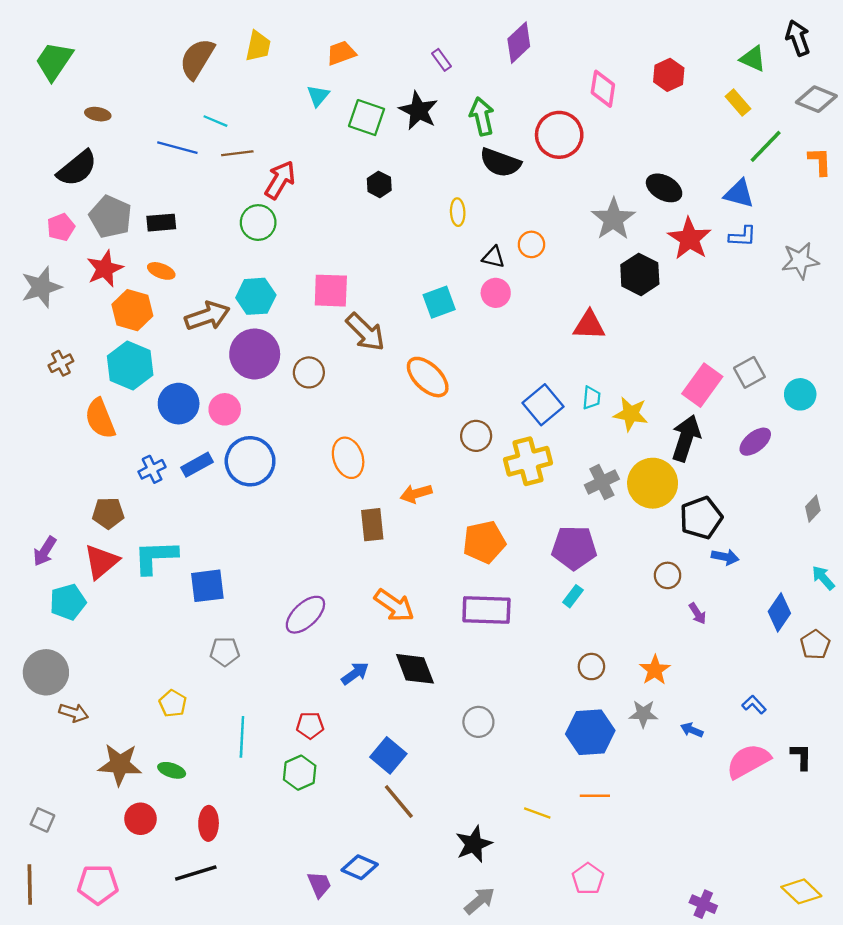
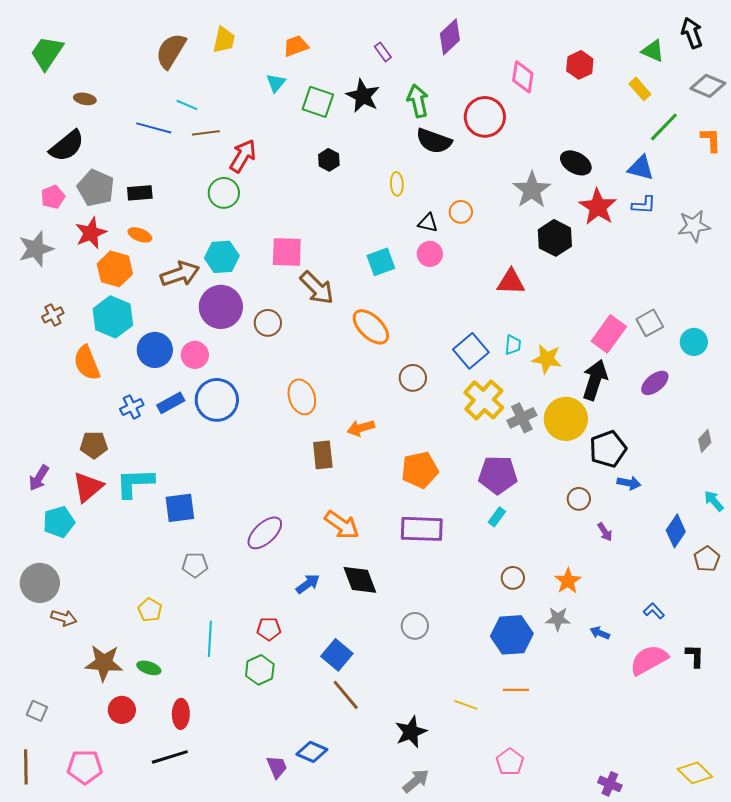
yellow cross: (528, 461) -> (484, 400), moved, turned -33

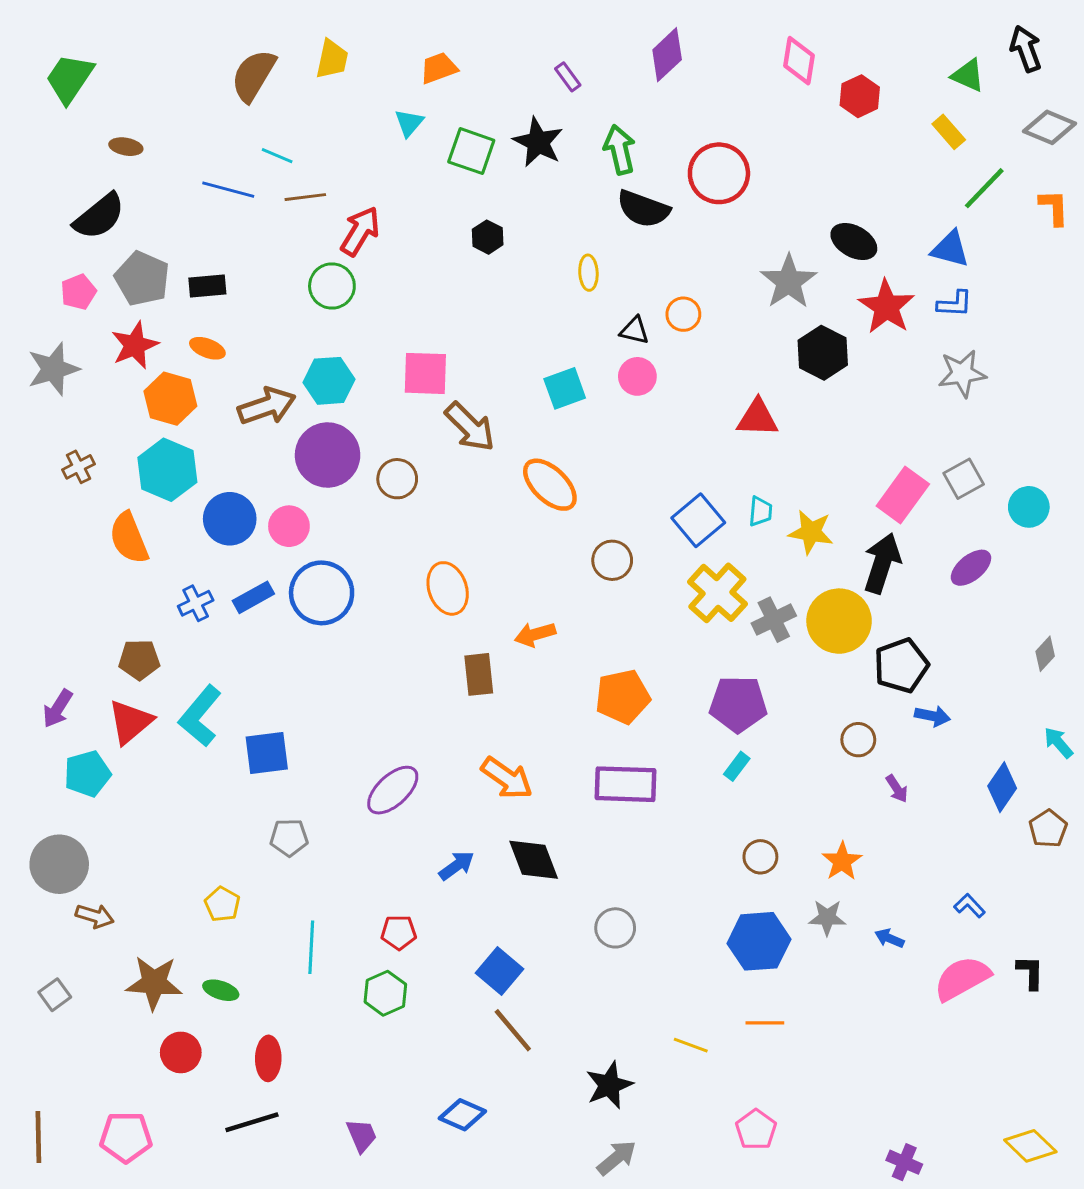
pink diamond: (523, 77) -> (799, 61), moved
gray star: (694, 226) -> (962, 373), moved
cyan L-shape: (135, 483) -> (200, 716), turned -48
gray square: (37, 711) -> (55, 995), moved, turned 30
purple trapezoid: (277, 767) -> (362, 1136), moved

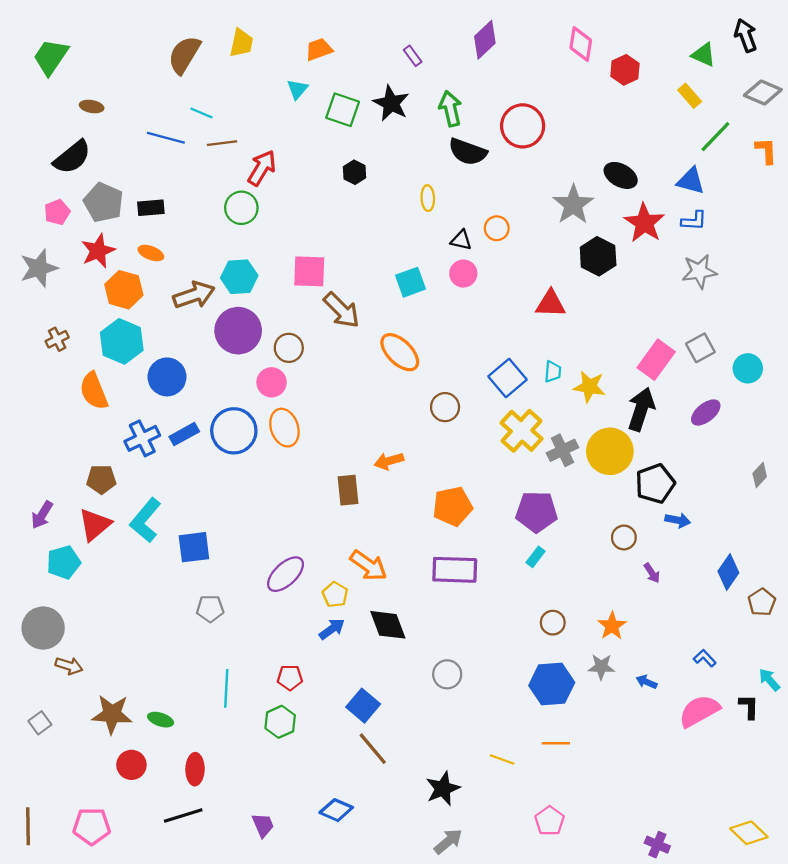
pink circle: (289, 526) -> (272, 382), moved
orange ellipse: (448, 588) -> (284, 428), moved
blue cross: (196, 603) -> (142, 438), size x1.4
cyan arrow: (1058, 743) -> (769, 680), moved
yellow pentagon: (222, 904) -> (335, 595), moved

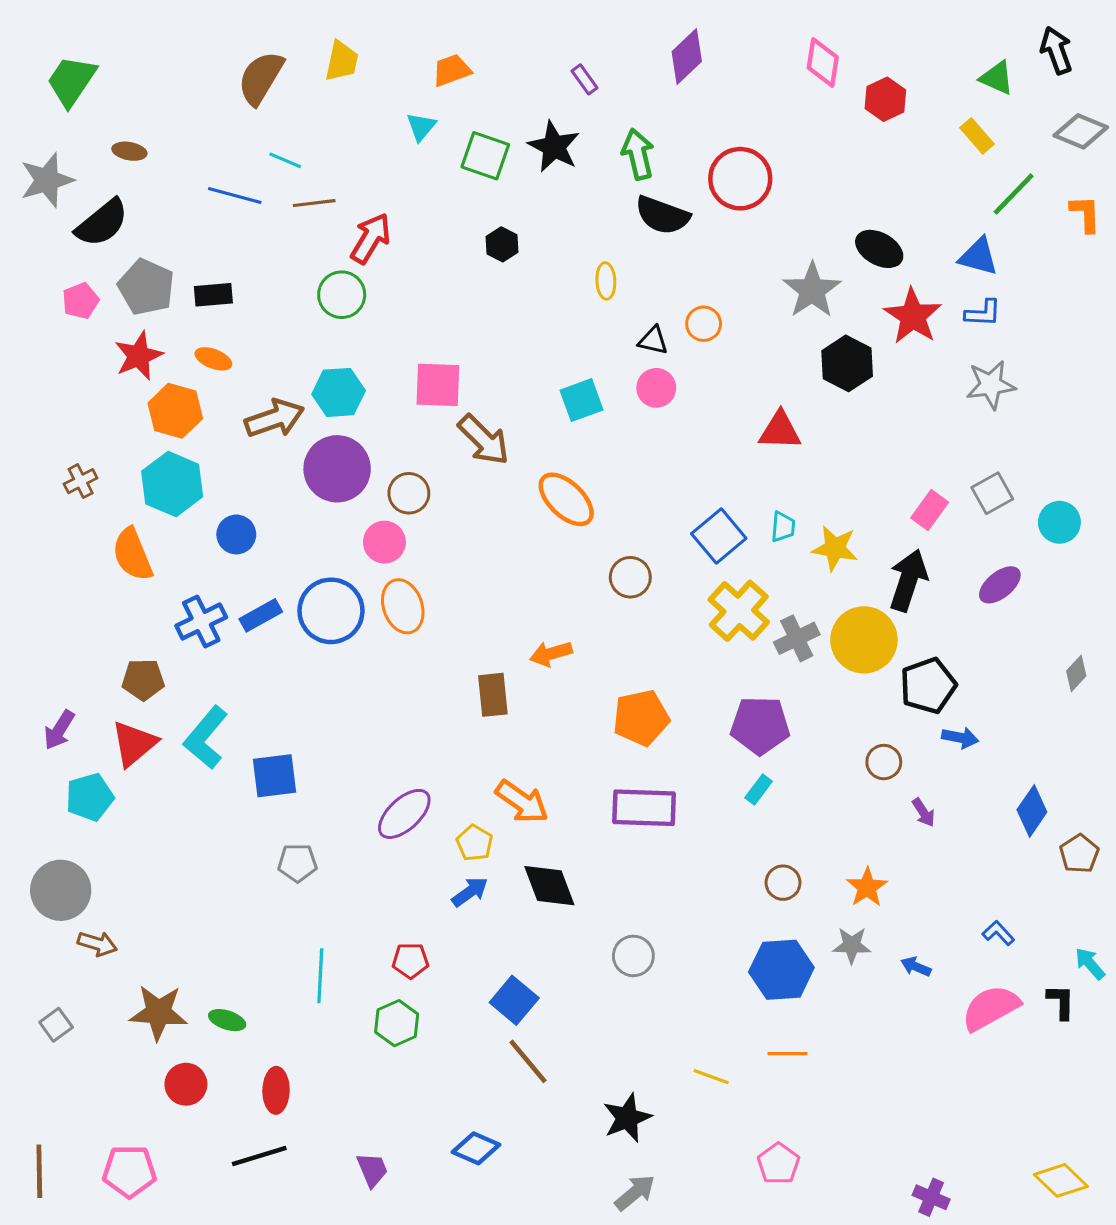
gray star: (39, 268) -> (47, 180), moved
pink rectangle: (656, 360) -> (930, 510), size x0.7
blue circle: (167, 377) -> (236, 534), size x0.7

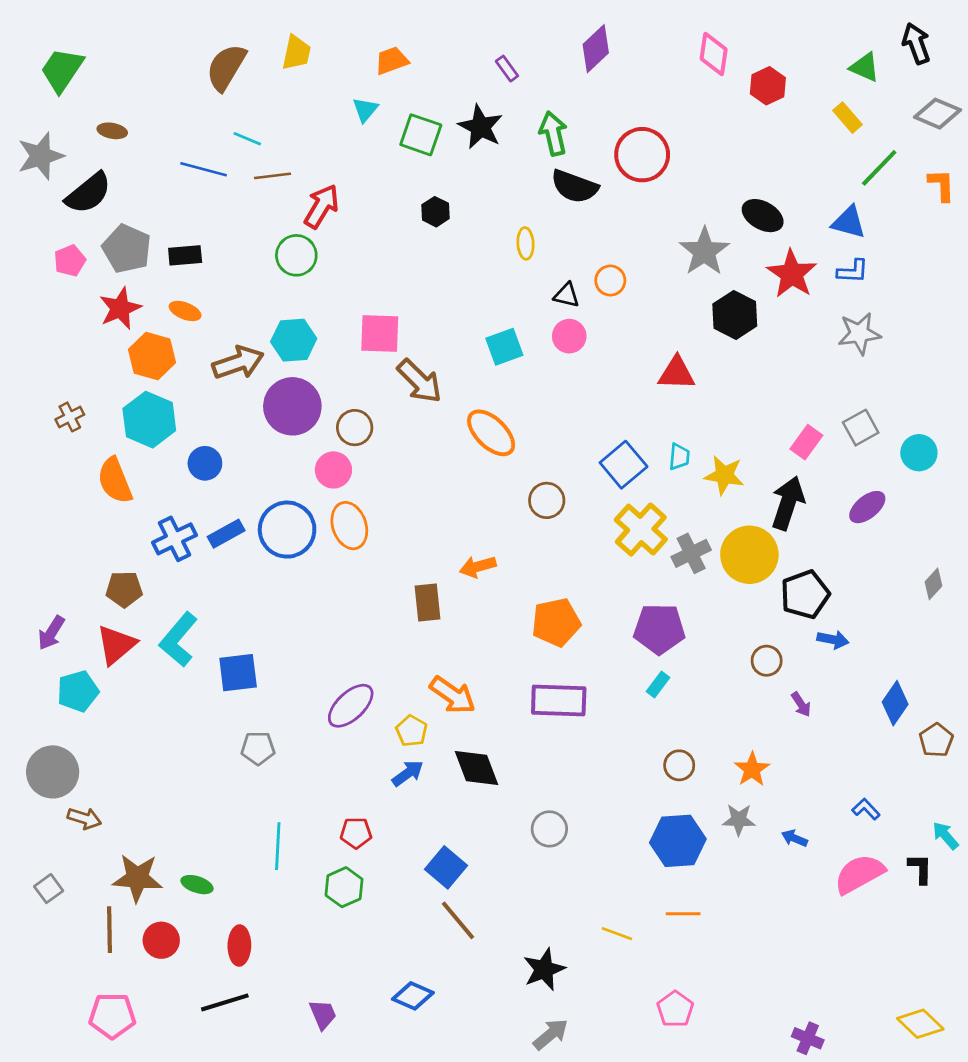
brown line: (39, 1171) -> (110, 930), moved

